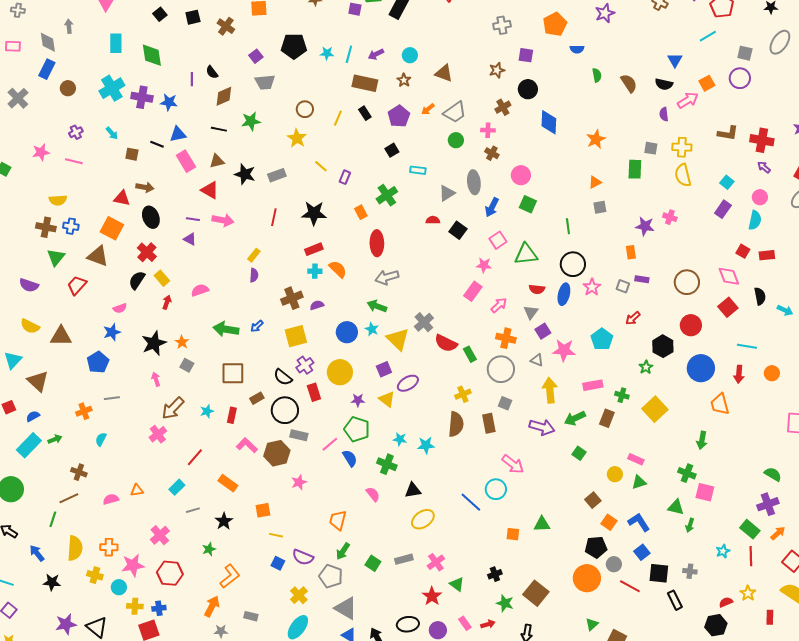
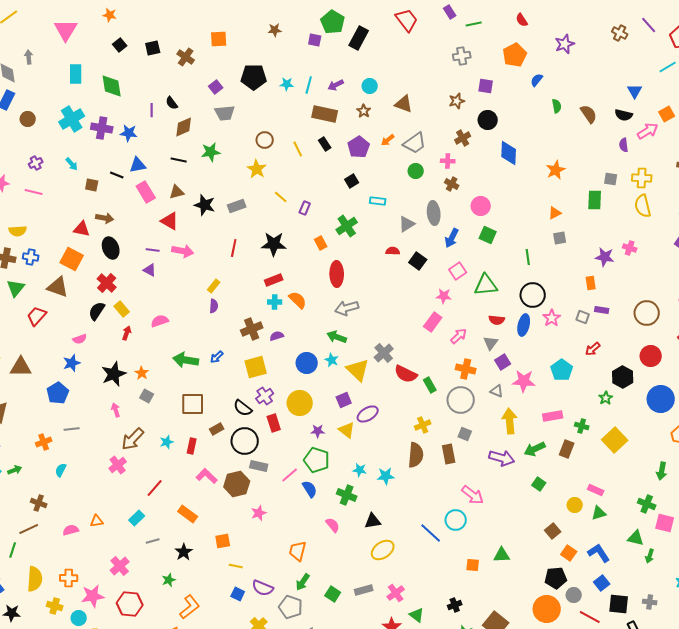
blue semicircle: (577, 49) -> (537, 80), turned 128
yellow line: (338, 118) -> (298, 149), turned -49

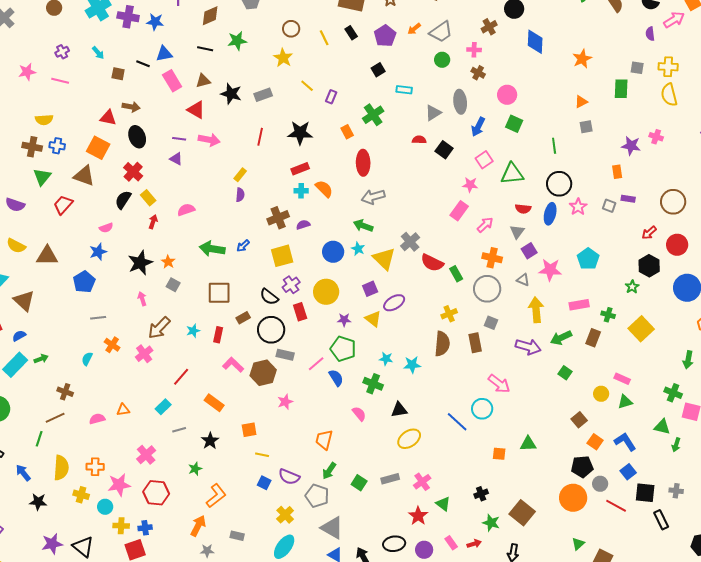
red arrow: (593, 349) -> (649, 233), moved
orange cross: (44, 442) -> (112, 345), moved, turned -35

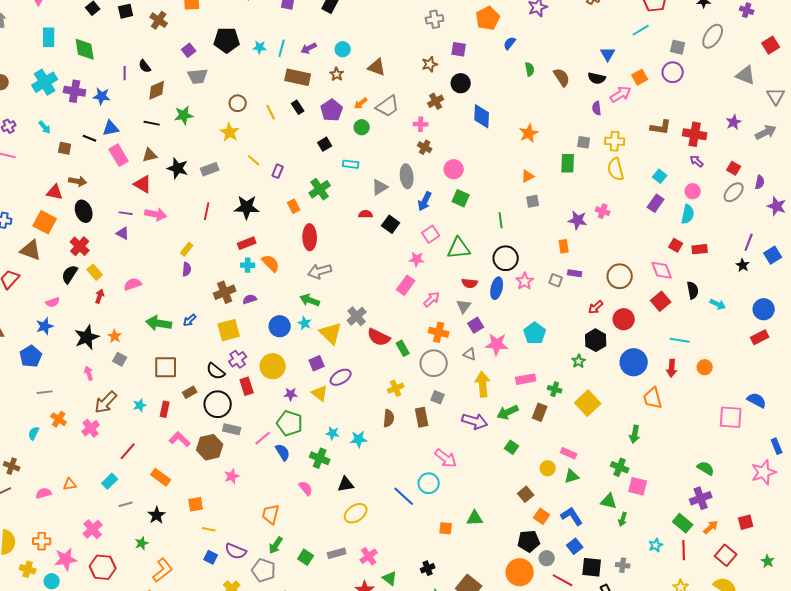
green circle: (442, 60) -> (362, 127), moved
brown semicircle: (442, 344) -> (389, 418), size x0.7

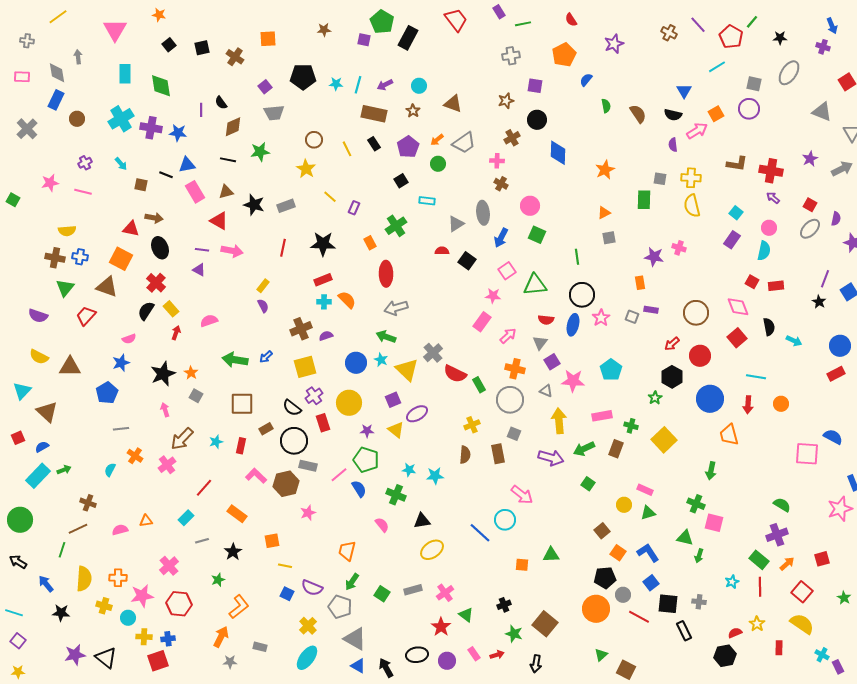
purple semicircle: (187, 269) -> (263, 306), turned -32

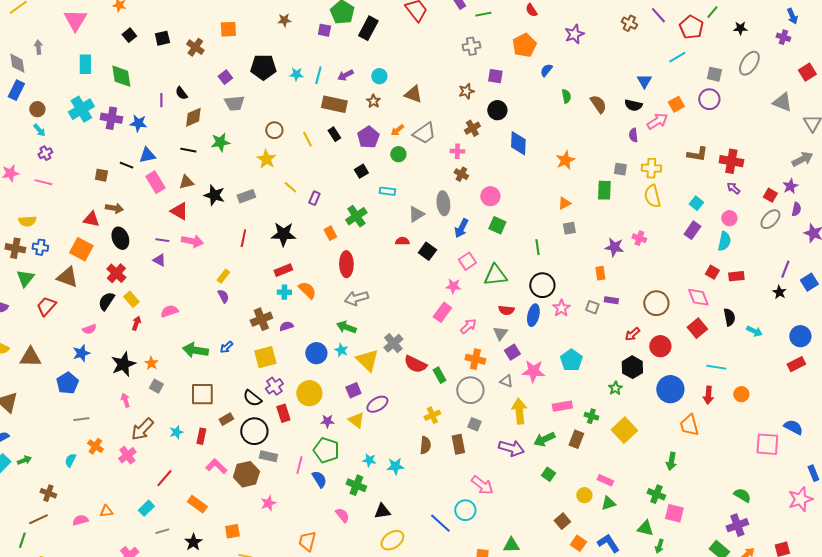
purple star: (810, 159) -> (790, 186), moved
cyan arrow: (121, 164) -> (39, 130), moved
pink line: (339, 475) -> (299, 465), turned -36

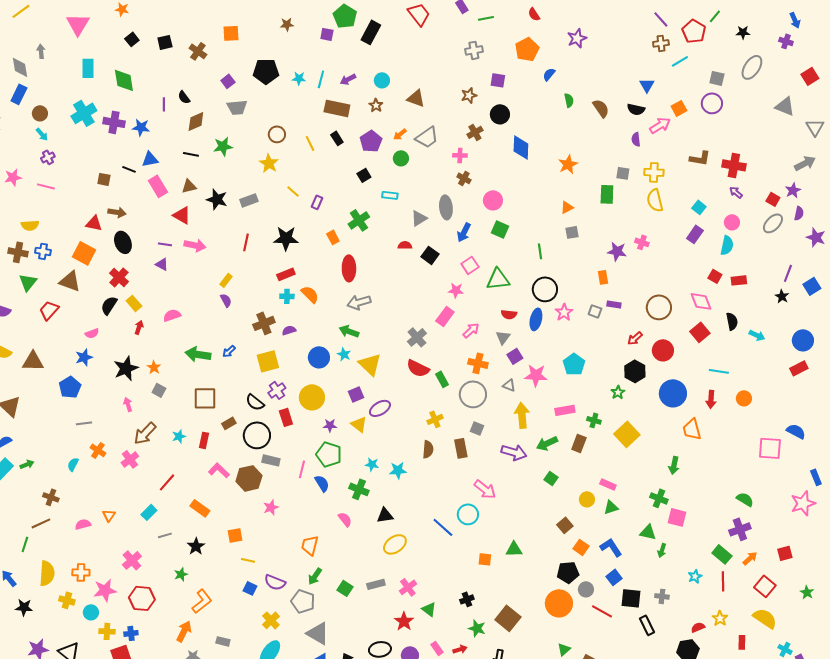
brown cross: (629, 23) -> (661, 43), moved, turned -35
gray cross: (393, 343) -> (417, 337), moved
orange triangle: (106, 511) -> (109, 515), turned -48

